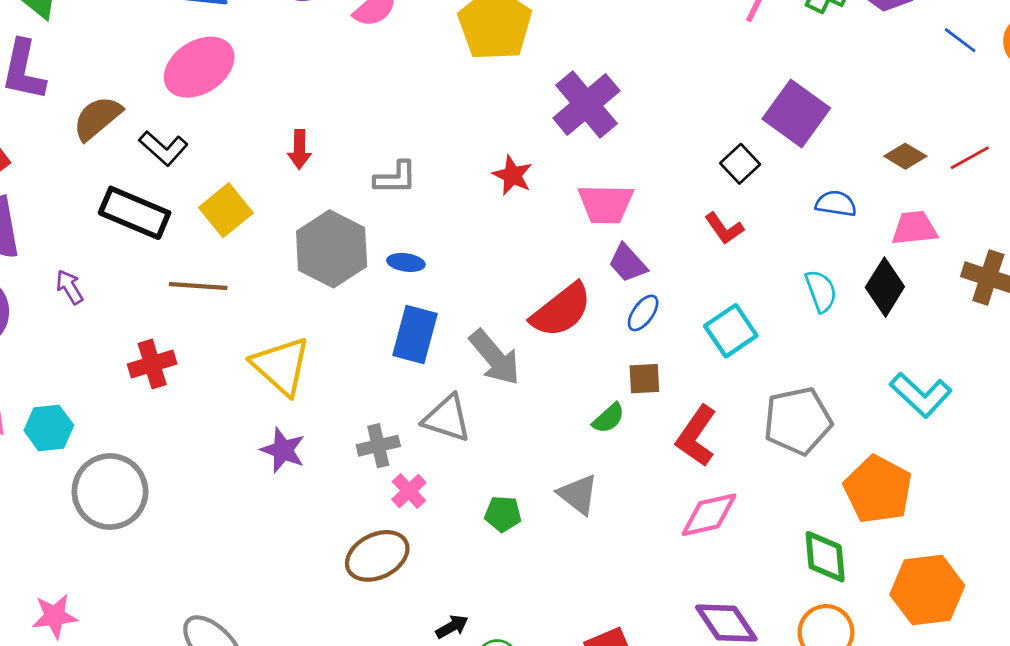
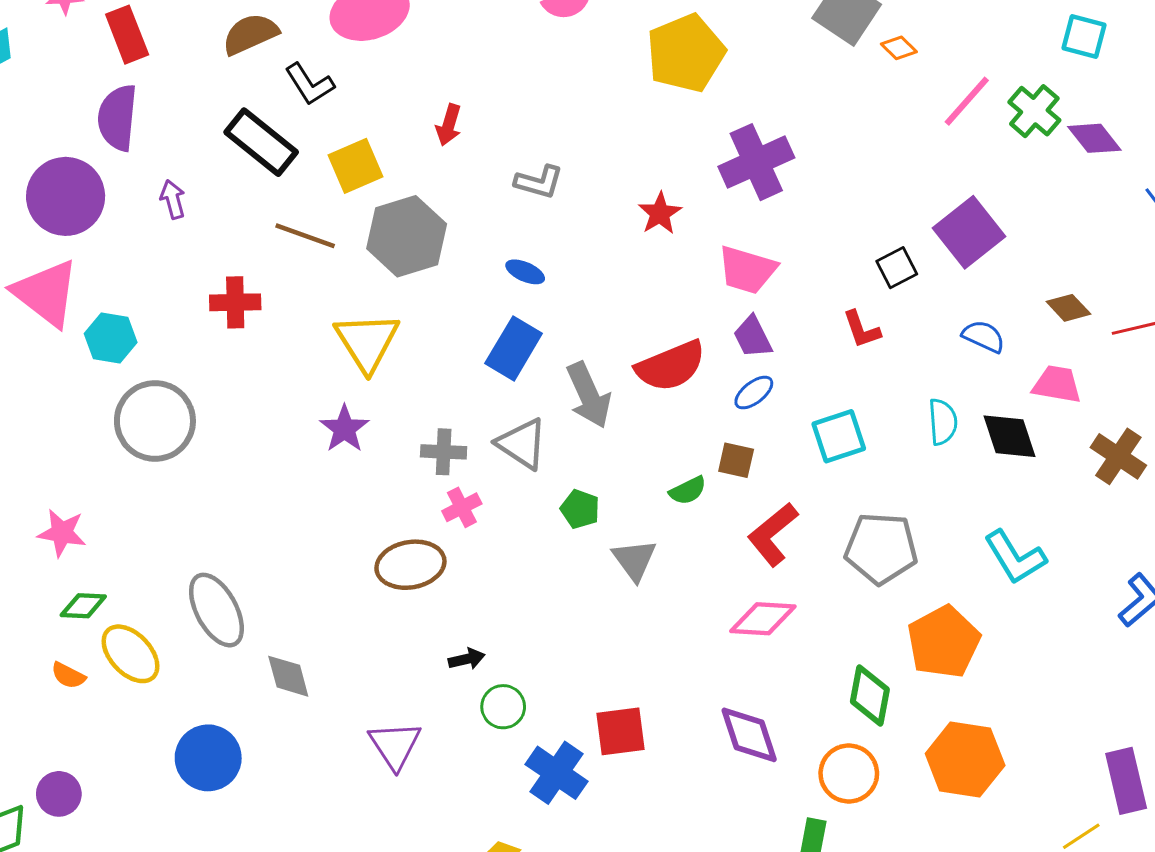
gray hexagon: (332, 249) -> (407, 236), moved
black diamond: (885, 287) -> (1010, 436), turned -66
green pentagon: (503, 514) -> (580, 509), moved

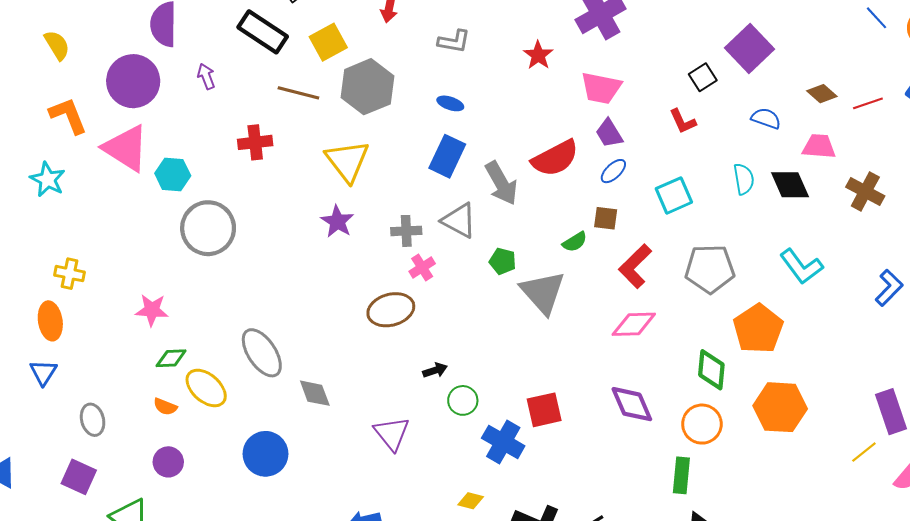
gray triangle: (634, 560) -> (543, 292), size x1.5
purple circle: (59, 794) -> (168, 462), moved

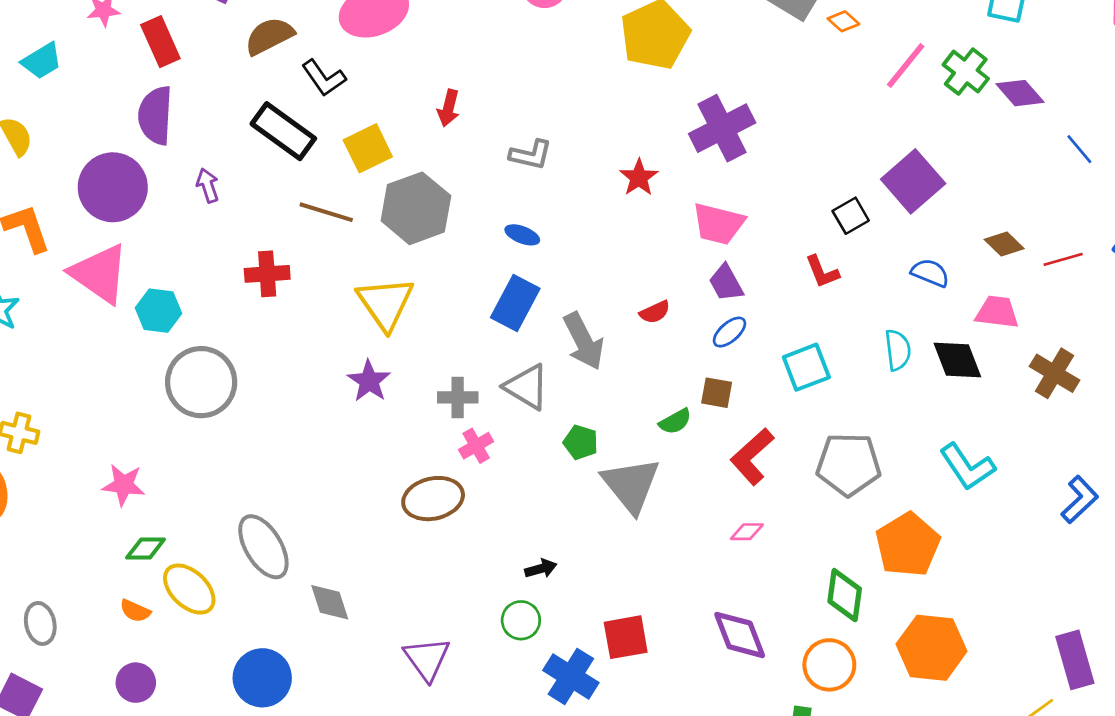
red semicircle: (555, 158) -> (655, 312), size x0.5
pink diamond: (634, 324) -> (747, 532), size x0.6
black arrow: (435, 370) -> (541, 569), moved

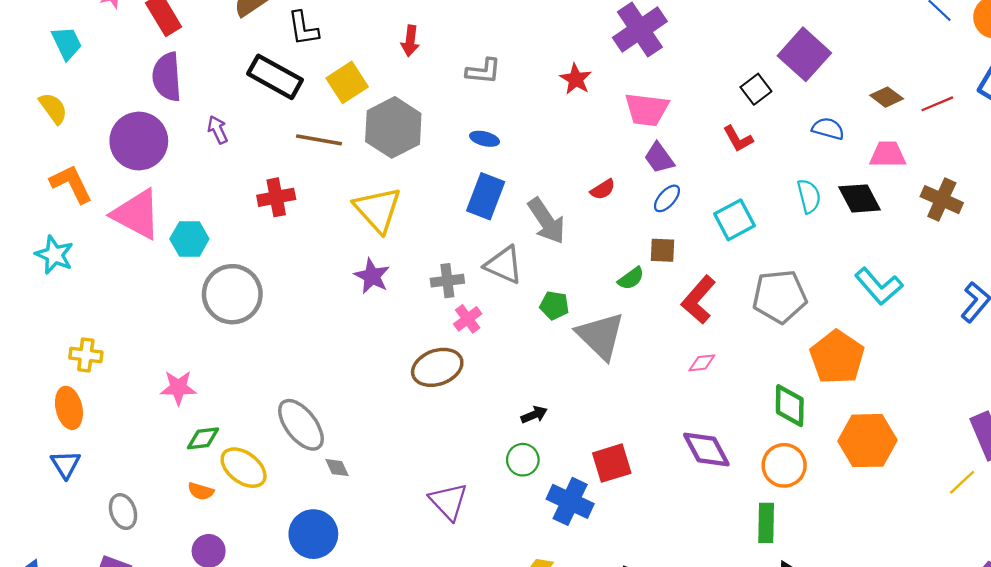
cyan trapezoid: (42, 61) -> (67, 43), turned -78
black L-shape: (324, 78) -> (303, 28), turned 33
gray diamond: (330, 602) -> (337, 468), moved, size x0.7

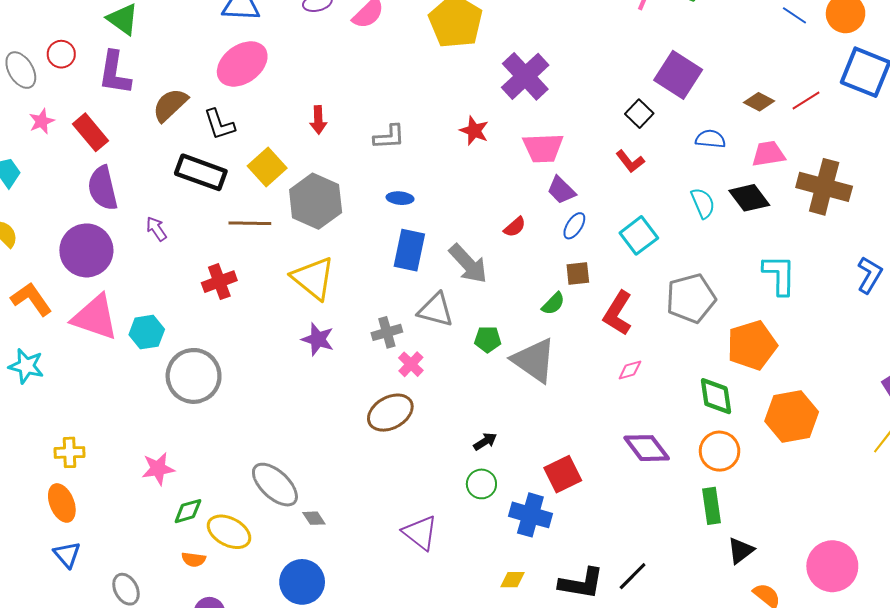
brown cross: (942, 200) -> (824, 187), size x1.4
cyan L-shape: (879, 286) -> (779, 275), turned -129
orange pentagon: (837, 357) -> (752, 345), turned 30

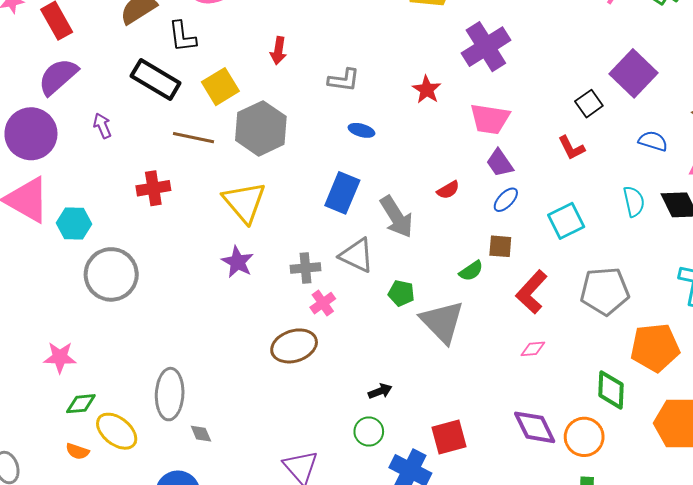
purple semicircle: (103, 188) -> (58, 77), turned 51
blue ellipse: (400, 198) -> (361, 130), moved
orange circle: (720, 451) -> (584, 437), moved
gray ellipse: (275, 485) -> (170, 394), turned 39

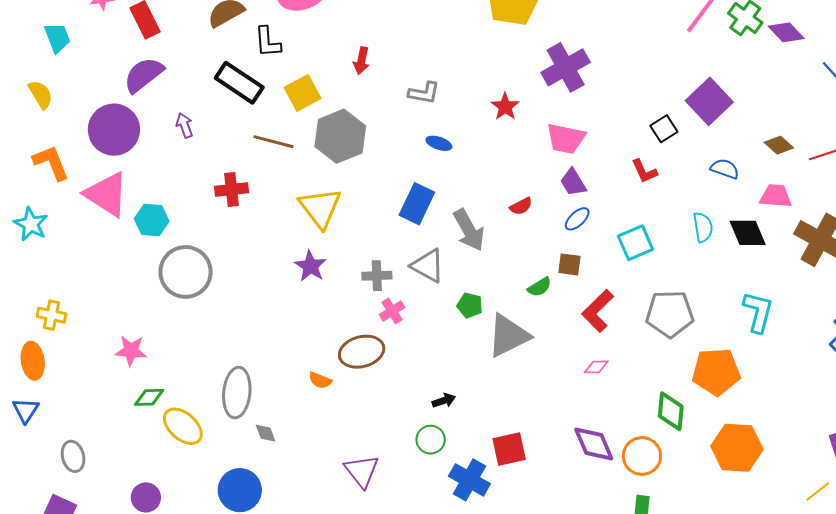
gray triangle: (442, 322) -> (508, 336), turned 45
orange semicircle: (77, 451) -> (320, 380), moved

